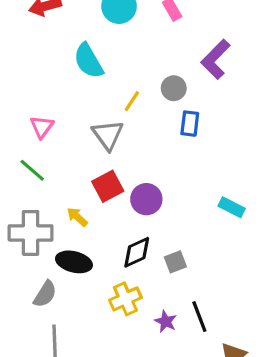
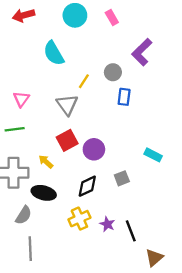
green line: (32, 170) -> (15, 129), turned -48
gray square: (175, 262) -> (122, 178), moved
purple star: (166, 321) -> (107, 224), moved

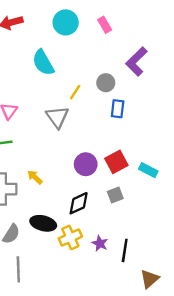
red square: (67, 140) -> (116, 162), moved
black ellipse: (44, 193) -> (43, 223), moved
black line: (131, 231) -> (125, 250), turned 30

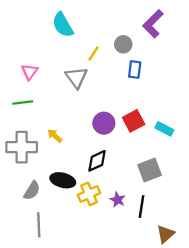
gray square: (115, 195) -> (150, 170), moved, size x1.5

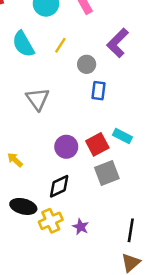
yellow line: (94, 53) -> (60, 45), moved
cyan rectangle: (164, 129) -> (122, 136), moved
gray square: (150, 170) -> (107, 173), moved
black line: (142, 207) -> (131, 230), moved

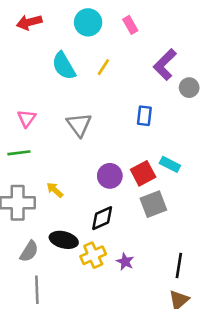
gray circle: (87, 64) -> (189, 88), moved

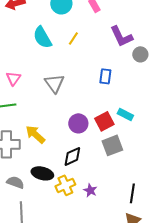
purple L-shape: (165, 65) -> (121, 36), turned -70
yellow arrow: (55, 190) -> (35, 134), size x1.5
gray semicircle: (29, 251) -> (15, 182), turned -102

